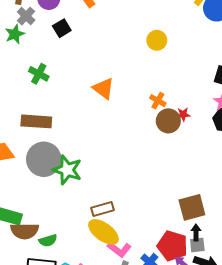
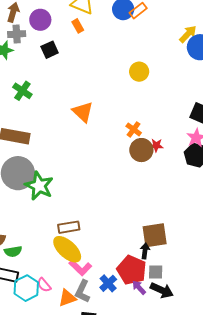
gray cross: (26, 16) -> (17, 34), turned 36
black arrow: (196, 232) -> (145, 251), moved

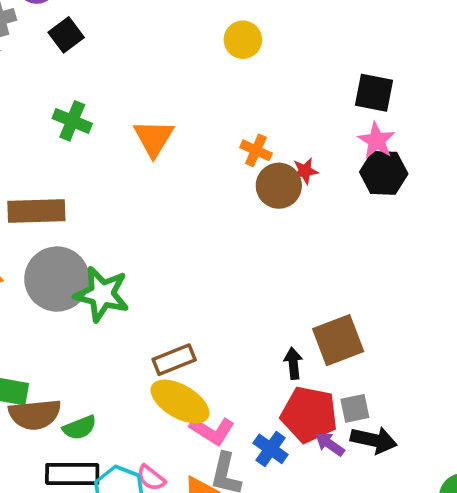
green cross: (22, 91) -> (72, 121), moved
orange triangle: (83, 112) -> (154, 138), turned 30
black arrow: (145, 251) -> (293, 363), moved

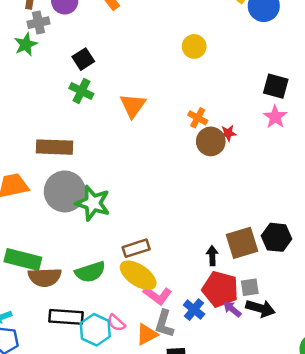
black square: (66, 35) -> (83, 59), moved
black hexagon: (384, 173) -> (277, 237), moved
green semicircle: (80, 428) -> (90, 272), moved, size x1.4

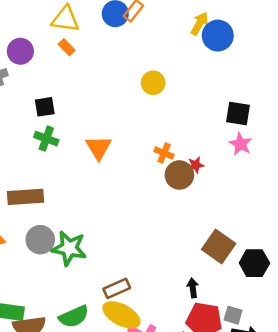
black square: (83, 59) -> (45, 107), turned 30
gray circle: (65, 191) -> (40, 240), size x0.7
brown square: (242, 243) -> (219, 246), moved, turned -32
gray square: (250, 287) -> (233, 315), turned 30

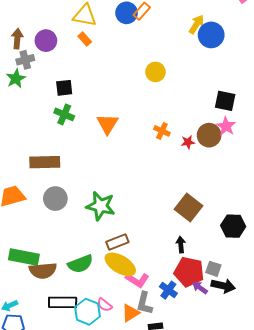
brown circle: (179, 175) -> (209, 135), moved
brown square: (219, 246) -> (188, 207), moved
green star: (69, 248) -> (101, 206), moved

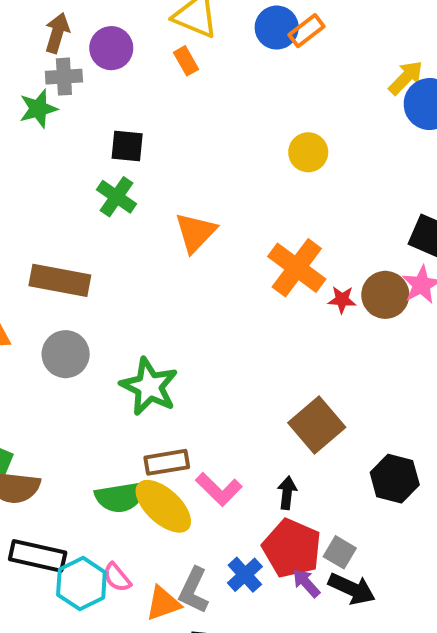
orange cross: (162, 131) -> (297, 268), size x1.8
green semicircle: (80, 264) -> (120, 497), moved
pink L-shape: (137, 280) -> (219, 489), moved

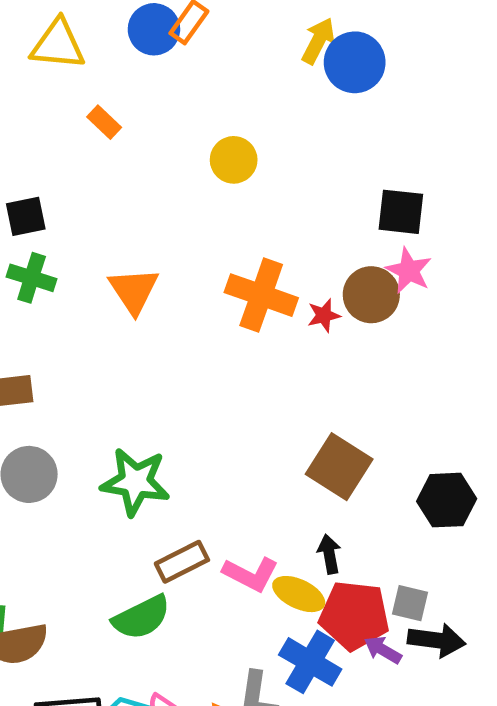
orange rectangle: (186, 61) -> (104, 122), moved
yellow ellipse: (163, 506) -> (299, 594), moved, size x0.7
blue cross: (245, 575) -> (310, 662), size x1.4

